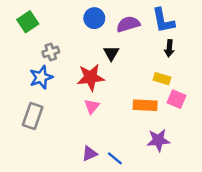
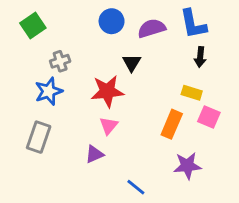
orange rectangle: (145, 105) -> (172, 124), turned -70
purple triangle: (89, 154) -> (94, 154), moved

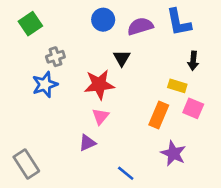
black arrow: (200, 57) -> (193, 61), moved
gray rectangle: (39, 137) -> (26, 164), moved, turned -52
purple star: (187, 166) -> (173, 153), turned 30

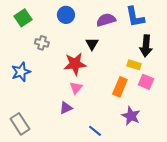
blue circle: (103, 20) -> (66, 15), moved
gray cross: (55, 57) -> (42, 43), turned 32
black arrow: (193, 61) -> (146, 46), size x1.5
blue star: (45, 85) -> (21, 72), moved

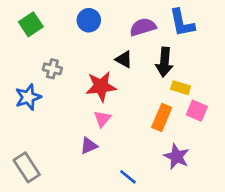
gray cross: (42, 43) -> (52, 69), moved
black triangle: (92, 44) -> (124, 59), turned -32
black arrow: (146, 46) -> (164, 62), moved

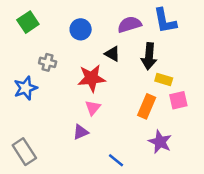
blue circle: (89, 20) -> (81, 29), moved
pink square: (197, 111) -> (178, 100), turned -36

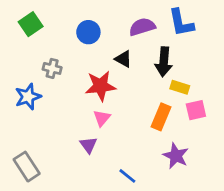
purple triangle: (81, 132) -> (88, 145), turned -42

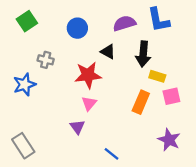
purple star: (176, 156) -> (169, 140), moved

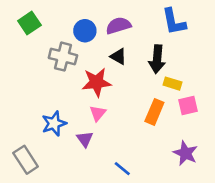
purple semicircle: (124, 23) -> (118, 26), moved
gray cross: (46, 60) -> (63, 57), moved, size x1.5
blue star: (24, 85) -> (54, 124), moved

